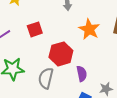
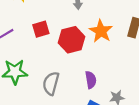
red hexagon: (61, 54) -> (72, 40), moved

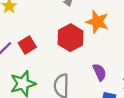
red square: (41, 29) -> (27, 45), moved

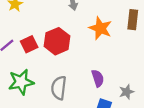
red hexagon: (71, 38) -> (57, 41), moved

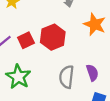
green star: (21, 82) -> (18, 77), turned -30
gray semicircle: (59, 88) -> (67, 77), moved

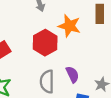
red hexagon: (53, 37) -> (45, 43), moved

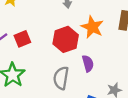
purple semicircle: (72, 74) -> (88, 64), moved

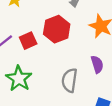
red hexagon: (66, 39) -> (57, 29), moved

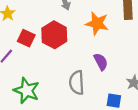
red square: (28, 41) -> (26, 38), moved, turned -30

